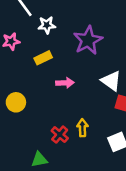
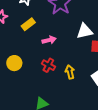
white triangle: (111, 81) -> (85, 31), turned -36
red cross: (60, 135) -> (48, 65), moved

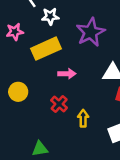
yellow rectangle: (28, 24) -> (46, 49), size x1.6

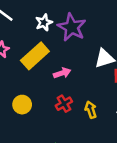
white star: (50, 16) -> (44, 23), moved
red cross: (59, 104) -> (64, 104), turned 35

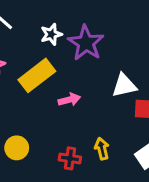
red cross: (64, 104) -> (70, 158), moved, turned 35
yellow circle: (22, 105) -> (17, 148), moved

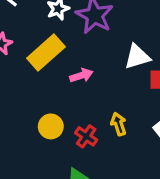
yellow circle: (17, 148) -> (51, 126), moved
red cross: (70, 158) -> (86, 136), turned 30

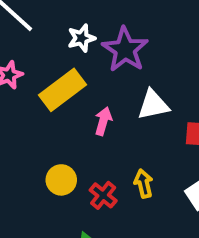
white triangle: (137, 57) -> (153, 105), moved
pink arrow: (81, 75) -> (103, 121), turned -60

